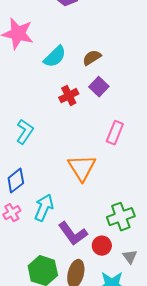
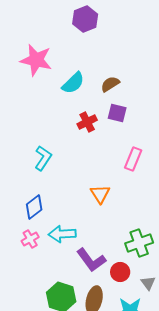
purple square: (99, 87) -> (117, 113), turned -30
orange triangle: (82, 168) -> (100, 194), size x0.7
cyan arrow: (44, 208) -> (62, 234), turned -116

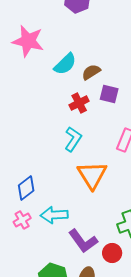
brown semicircle: (110, 84) -> (91, 72), moved
cyan L-shape: (43, 158) -> (73, 139), moved
orange triangle: (100, 194) -> (92, 175), size x1.5

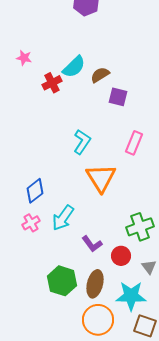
pink star: (28, 41) -> (24, 58), moved, size x0.5
red cross: (79, 103) -> (52, 83), moved
cyan arrow: (54, 215) -> (63, 218), turned -52
purple L-shape: (83, 241) -> (92, 244), size x0.7

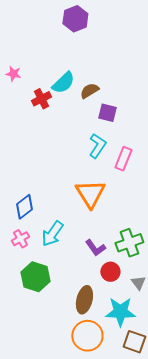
cyan L-shape: (82, 142) -> (97, 146), moved
purple L-shape: (92, 244) -> (95, 248), moved
green hexagon: (62, 281) -> (35, 277), moved

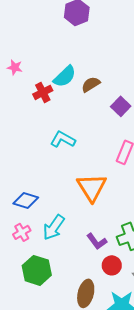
purple square: (107, 113) -> (121, 106), moved, turned 30
cyan L-shape: (97, 146) -> (63, 139), moved, turned -95
blue diamond: (24, 207) -> (26, 200), turned 55

